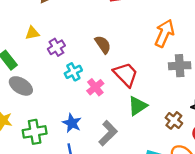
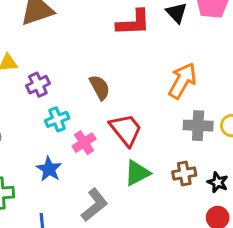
brown cross: (174, 120) -> (184, 173), moved, turned 35
blue star: (72, 123) -> (49, 169), moved

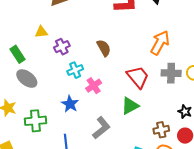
red trapezoid: (126, 130) -> (138, 77), moved
brown cross: (184, 173) -> (161, 130), moved

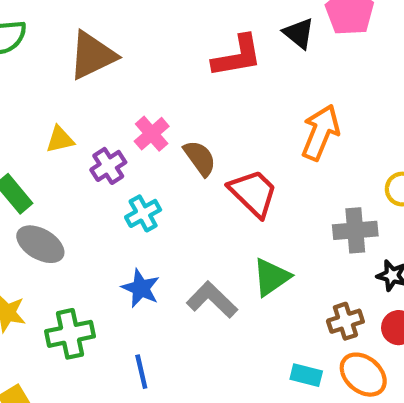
gray cross: (171, 73) -> (355, 230), moved
red trapezoid: (138, 77) -> (253, 193), moved
pink cross: (94, 86) -> (152, 134), moved
gray L-shape: (101, 128) -> (212, 300), moved, turned -90

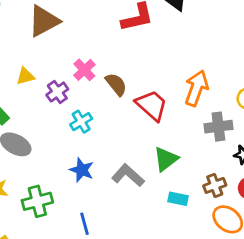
orange arrow: (320, 132) -> (196, 88), moved
cyan rectangle: (306, 375) -> (178, 199), moved

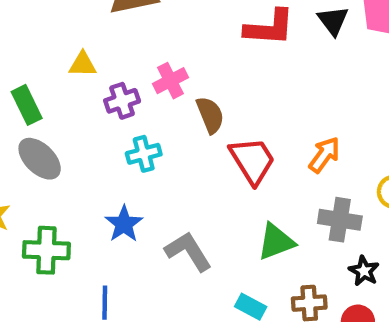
orange arrow: (196, 88) -> (324, 155), size x0.7
green triangle: (166, 159) -> (276, 242), moved

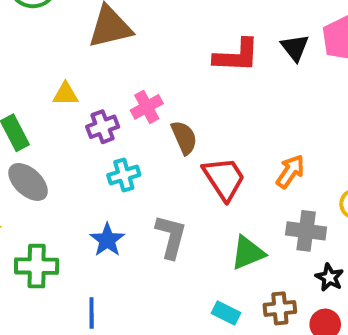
gray L-shape: (188, 251) -> (171, 237), moved, turned 48

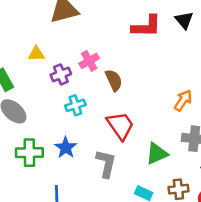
red trapezoid: (224, 178) -> (120, 126), moved
gray L-shape: (171, 237) -> (106, 163), moved
green cross: (37, 266) -> (29, 153), moved

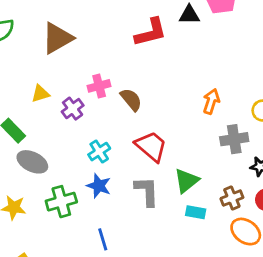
black triangle: (184, 20) -> (189, 15), turned -36
pink cross: (89, 61) -> (99, 86), turned 30
cyan cross: (75, 105) -> (99, 152), moved
green triangle: (157, 154) -> (186, 181), moved

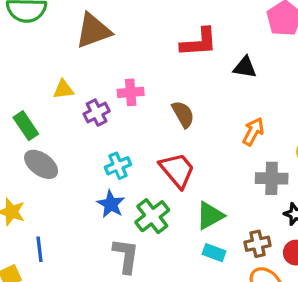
black triangle: (189, 15) -> (245, 67), moved
brown semicircle: (131, 100) -> (183, 114), moved
gray L-shape: (147, 191) -> (126, 256), moved
green cross: (61, 202) -> (152, 216), moved, turned -32
blue line: (103, 239) -> (39, 249), moved

